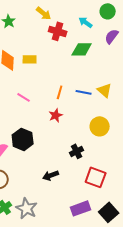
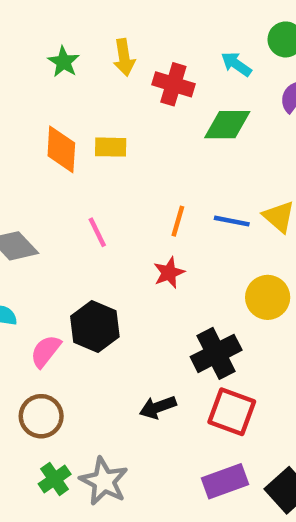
yellow arrow: (44, 13) -> (124, 57), moved, turned 42
pink line: (24, 97) -> (97, 232), turned 32
black cross: (77, 151) -> (216, 353), size x1.5
red square: (96, 177) -> (232, 412), moved

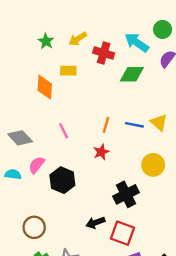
yellow arrow: (124, 57) -> (78, 39), turned 66
cyan arrow: (236, 64) -> (137, 42), size x1.5
yellow rectangle: (111, 147) -> (68, 71), moved
pink semicircle: (46, 351) -> (37, 165), moved
red square: (232, 412) -> (123, 233), moved

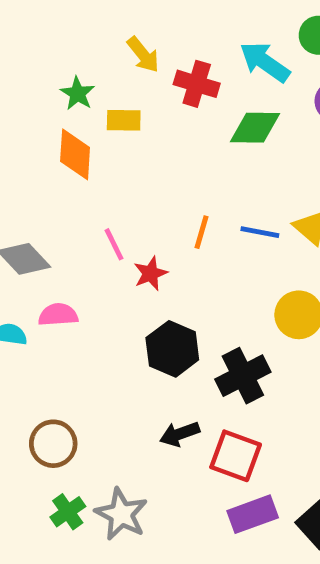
yellow arrow: (78, 39) -> (143, 55), turned -96
green star: (46, 41) -> (78, 94), moved
red star: (101, 152) -> (150, 273), moved
pink semicircle: (37, 165) -> (58, 315), turned 48
black hexagon: (62, 180) -> (172, 349), moved

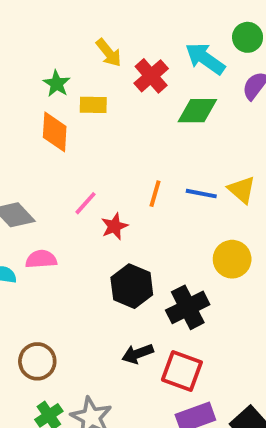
red cross: (197, 84) -> (151, 76), turned 32
pink line: (114, 244) -> (86, 203), turned 68

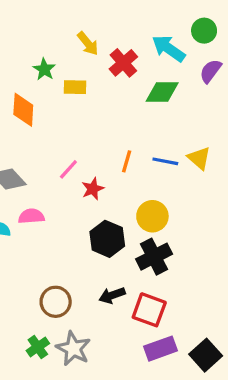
orange diamond: (55, 132) -> (23, 110), moved
yellow circle: (232, 259) -> (152, 216), moved
brown circle: (37, 361) -> (56, 302), moved

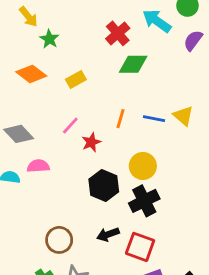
yellow arrow: (88, 44) -> (28, 17), moved
yellow rectangle: (75, 87) -> (76, 79), moved, turned -30
green diamond: (162, 92) -> (133, 64), moved
orange diamond: (23, 110) -> (31, 74), turned -56

